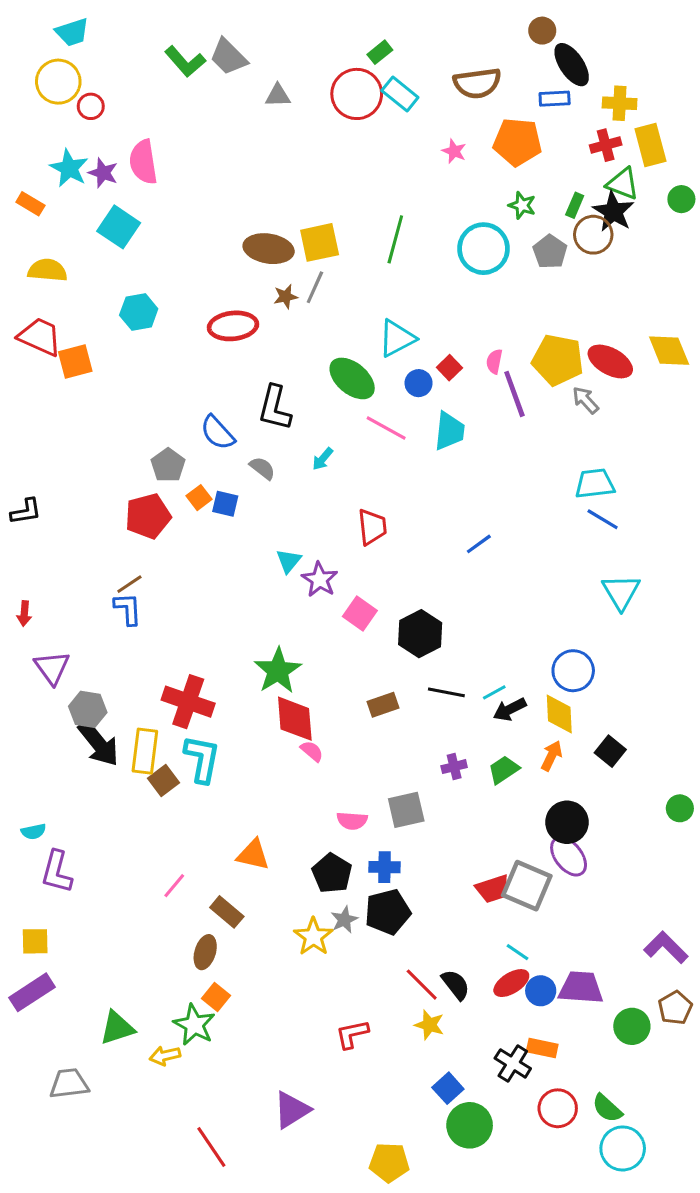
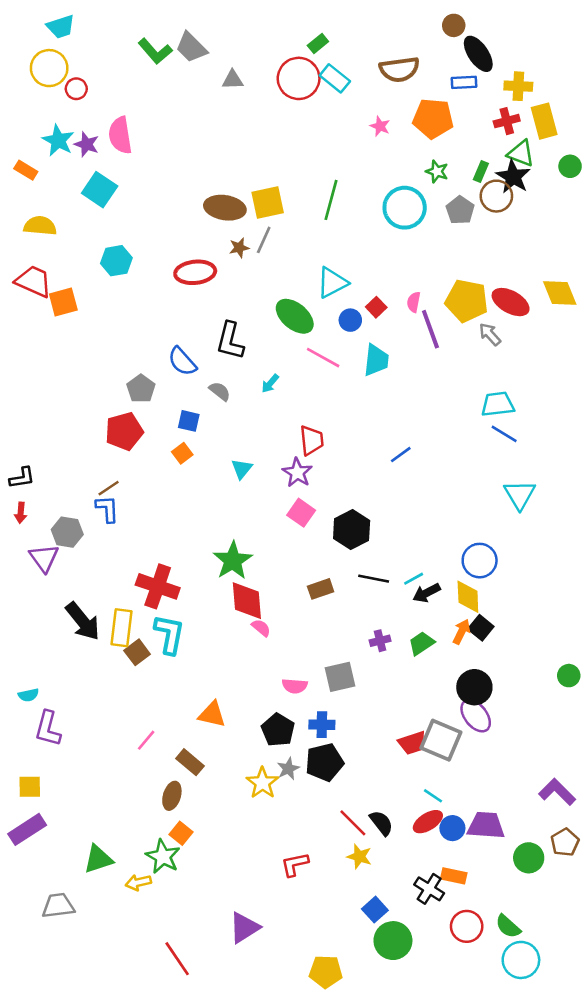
orange square: (199, 498) -> (182, 453), moved
black L-shape: (26, 511) -> (22, 478), moved
purple star: (320, 579) -> (297, 473), moved
gray hexagon: (88, 709) -> (67, 532), moved
black square: (610, 751) -> (481, 628), moved

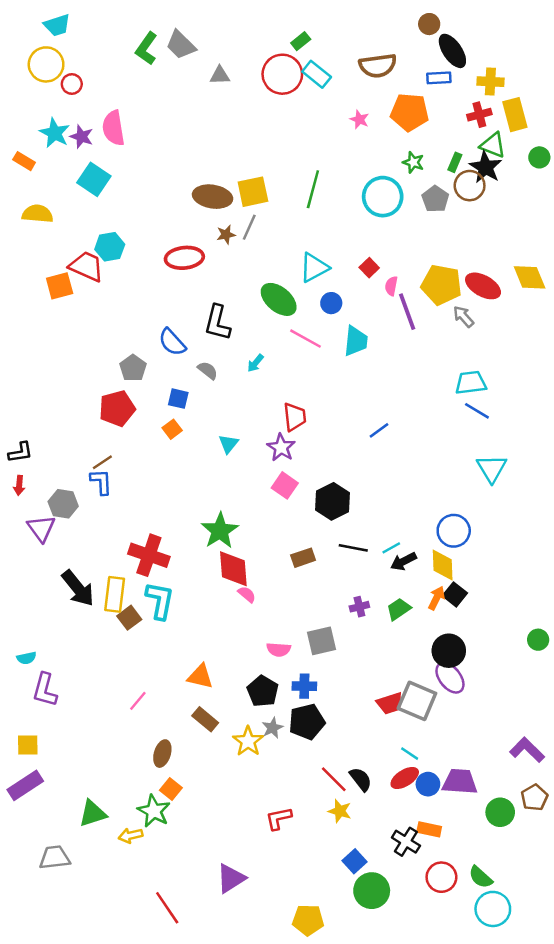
green L-shape: (155, 51) -> (146, 48), turned 76
red trapezoid: (34, 281) -> (86, 266), moved
red square: (376, 307) -> (369, 268), moved
brown rectangle: (190, 762) -> (205, 719), moved

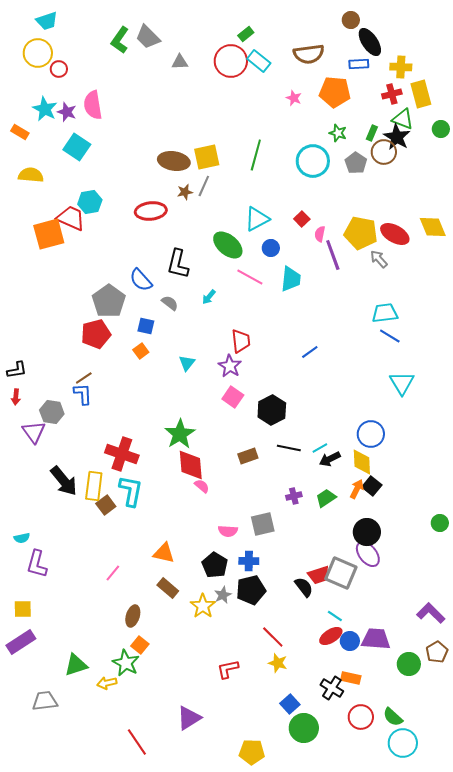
orange square: (60, 286) -> (49, 234), size x1.4
gray pentagon: (133, 368) -> (109, 301), size x1.5
black semicircle: (361, 779) -> (304, 587), moved

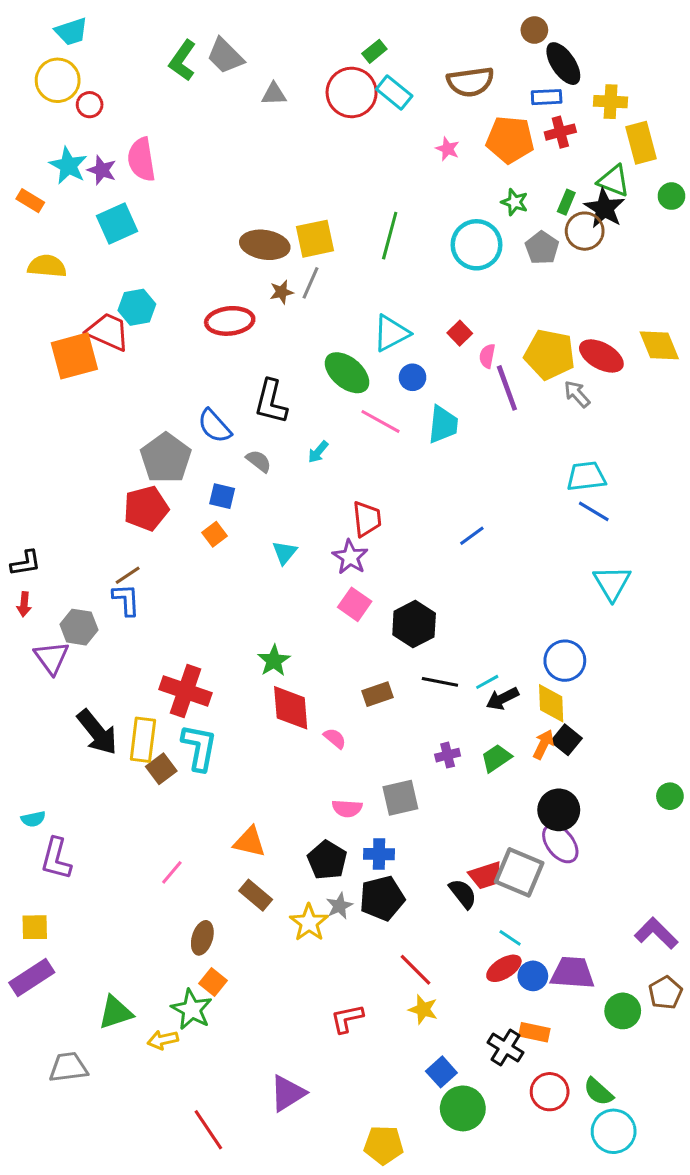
red cross: (392, 94) -> (560, 132), moved
cyan square: (77, 147) -> (117, 223), turned 32
green star: (180, 434) -> (274, 661), size x0.7
pink semicircle: (202, 486) -> (335, 738), moved

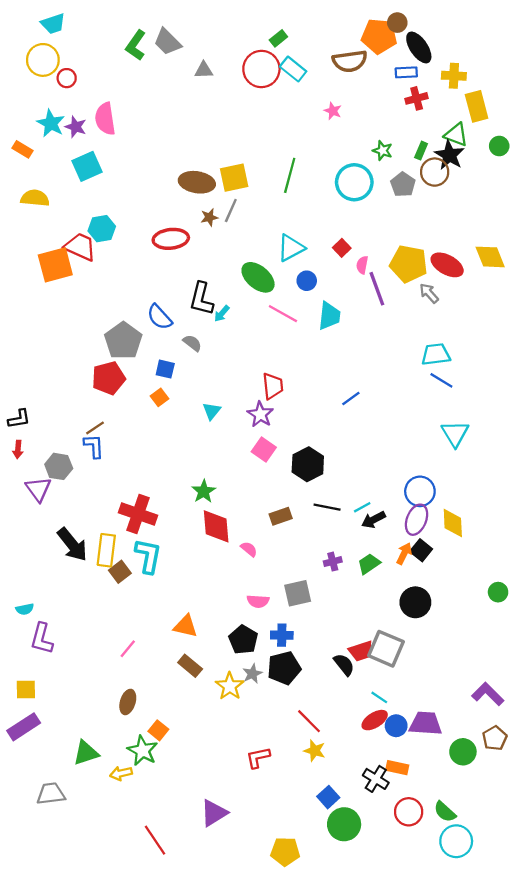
orange pentagon: (510, 140) -> (379, 36), moved
cyan arrow: (318, 452) -> (222, 314), moved
yellow diamond: (551, 703) -> (453, 523), moved
purple ellipse: (560, 843) -> (417, 520), moved, turned 60
brown ellipse: (202, 938) -> (128, 702), moved

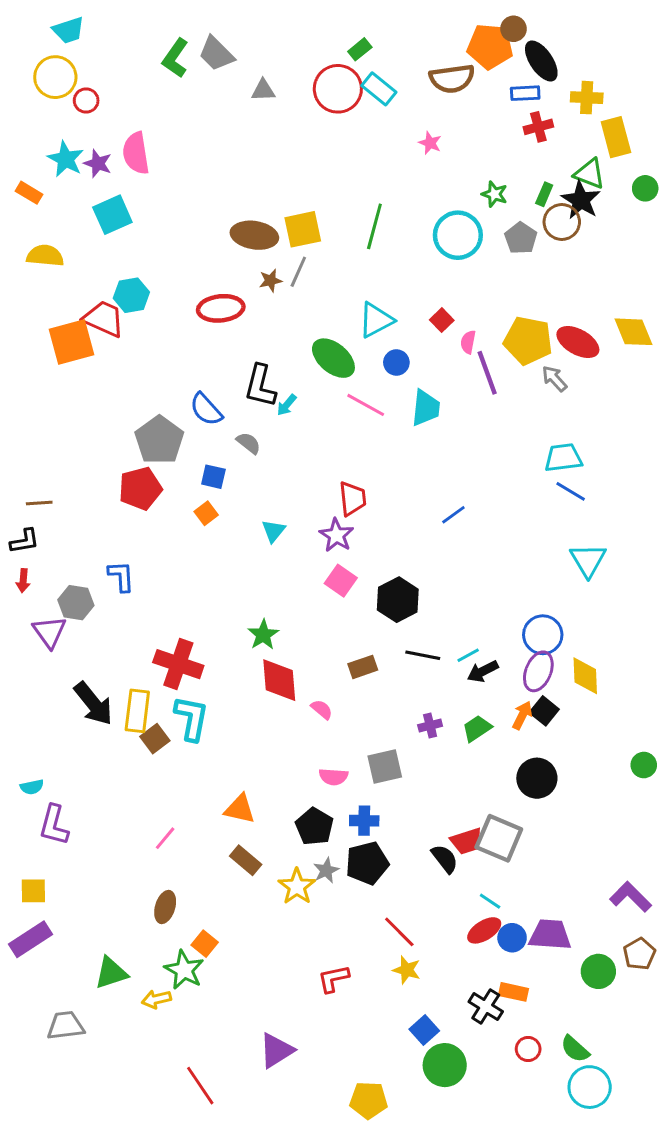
brown line: (95, 428) -> (39, 503), moved, turned 30
red circle: (409, 812) -> (528, 1049), size x0.7

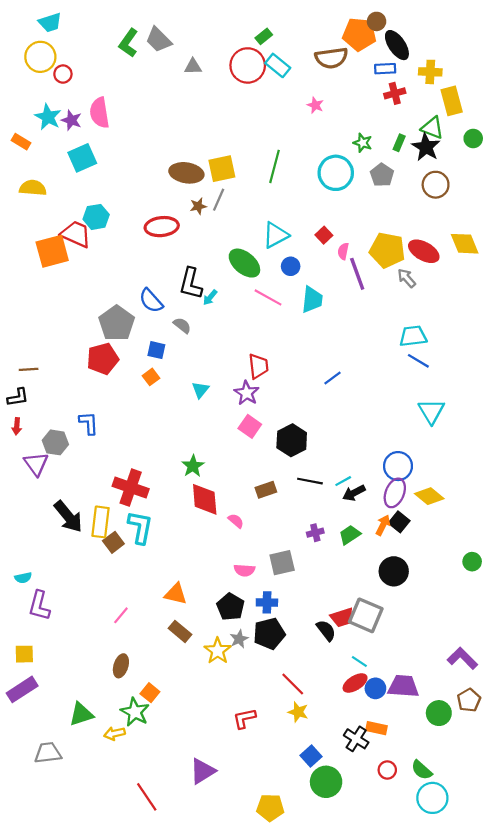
brown circle: (562, 222) -> (436, 185), moved
yellow diamond: (585, 676) -> (429, 496), turned -48

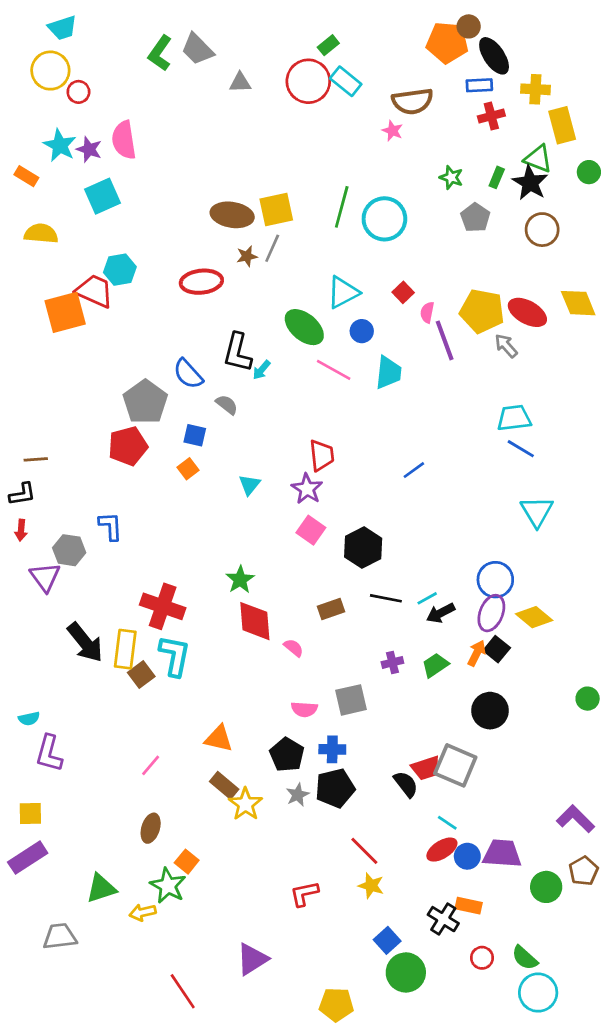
brown semicircle: (331, 58) -> (413, 101), moved
cyan circle: (336, 173) -> (384, 219), moved
yellow star: (218, 651) -> (245, 804), moved

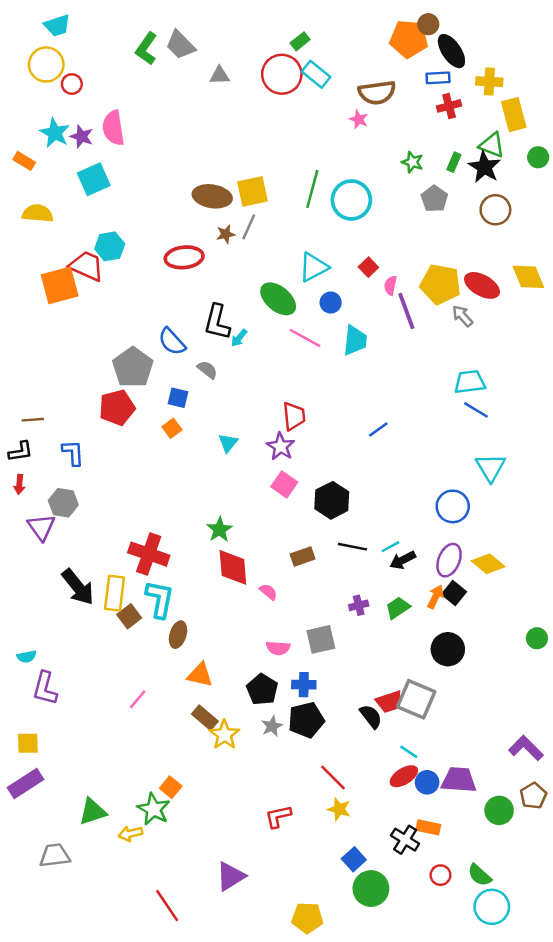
blue L-shape: (111, 526) -> (73, 453), moved
blue circle: (495, 580) -> (453, 506), moved
brown ellipse: (151, 828) -> (178, 635), moved

